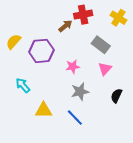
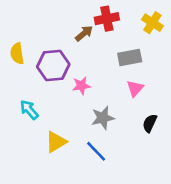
yellow semicircle: (13, 42) -> (17, 53), turned -49
gray rectangle: (101, 45) -> (130, 57), turned -48
pink star: (73, 67) -> (81, 86), moved
yellow triangle: (44, 110) -> (56, 142), turned -30

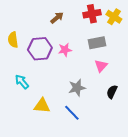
red cross: (107, 19) -> (92, 14), moved
brown arrow: (84, 33) -> (57, 18), moved
pink star: (81, 86) -> (65, 50), moved
yellow triangle: (56, 142) -> (42, 106), turned 36

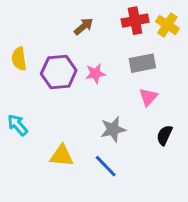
cyan arrow: (22, 82) -> (17, 125), moved

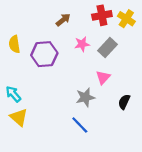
gray rectangle: (142, 63) -> (108, 47), turned -36
pink star: (95, 73) -> (82, 44), moved
pink triangle: (148, 97) -> (103, 77), moved
yellow triangle: (62, 156) -> (19, 117), moved, turned 36

